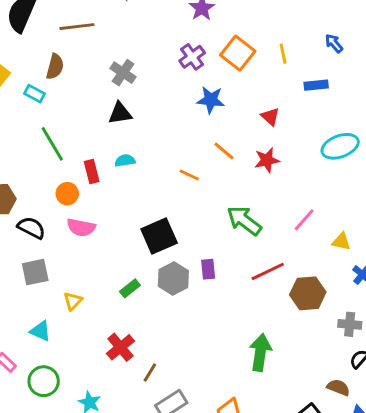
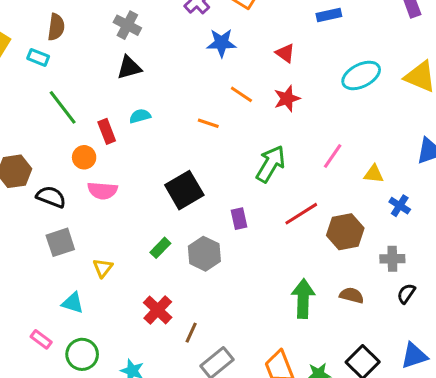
green arrow: (244, 221) -> (271, 164), turned 90
gray hexagon: (173, 279) -> (204, 254), moved
brown semicircle: (338, 387) -> (352, 295), moved

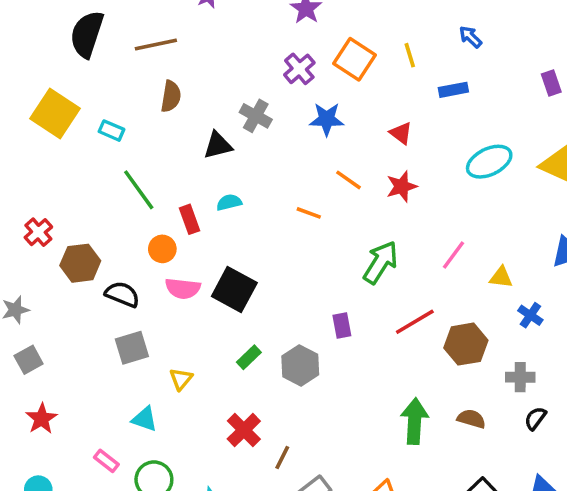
gray cross: (127, 25) -> (256, 116), moved
brown semicircle: (56, 27) -> (171, 96), moved
black square: (184, 190) -> (234, 289), moved, turned -33

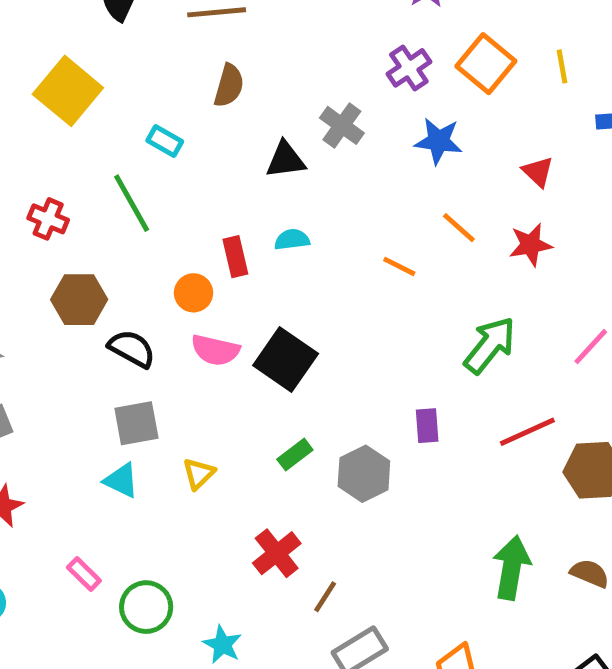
cyan rectangle: (112, 131) -> (165, 141), moved
green line: (139, 190) -> (132, 203), moved
red cross: (38, 232) -> (48, 219), moved, turned -32
cyan triangle: (145, 419) -> (121, 480), moved

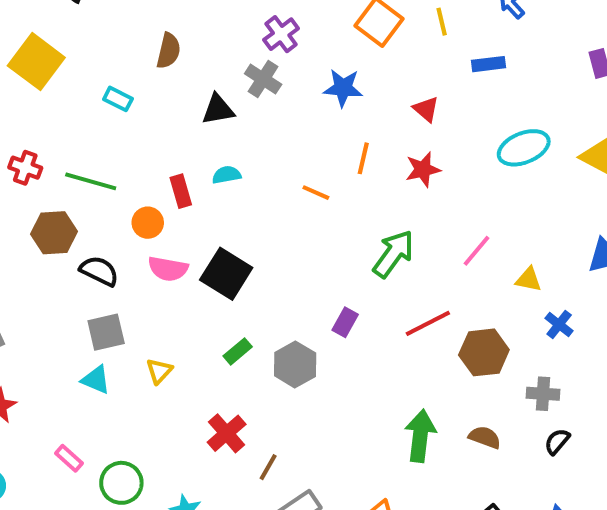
purple cross: (409, 68) -> (281, 34), moved
green line: (132, 203) -> (91, 181), moved, turned -42
orange line: (459, 228) -> (363, 158), turned 64
purple rectangle: (427, 426) -> (345, 322), turned 36

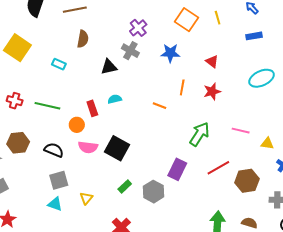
blue rectangle: (488, 64) -> (254, 36), moved
brown hexagon: (54, 233) -> (18, 143), moved
pink line: (476, 251) -> (241, 131), turned 66
purple rectangle: (345, 322) -> (177, 169), size x1.5

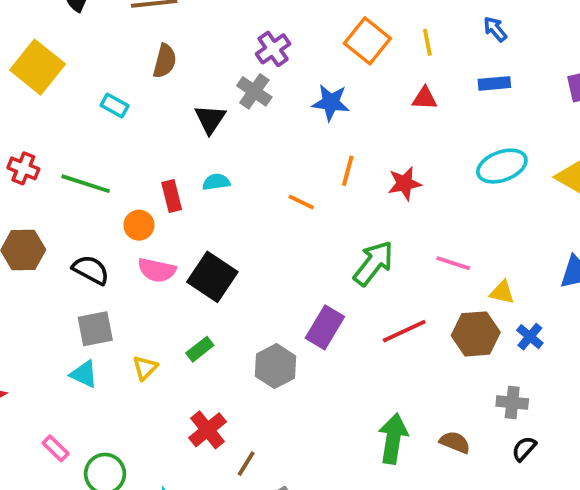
red triangle: (212, 61) -> (425, 98), moved, turned -40
black triangle: (109, 67) -> (210, 119), turned -48
brown hexagon: (247, 181) -> (476, 334), moved
green rectangle: (125, 187) -> (200, 349), moved

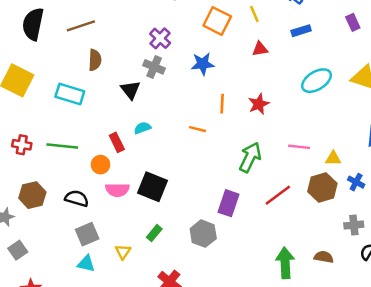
cyan rectangle: (115, 106) -> (70, 94), size x1.6

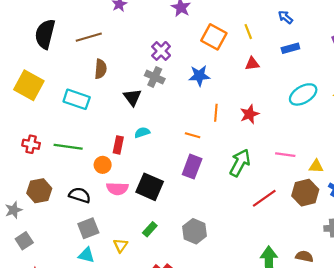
red rectangle: (117, 142) -> (118, 145), turned 36
purple rectangle: (229, 203) -> (192, 167), moved

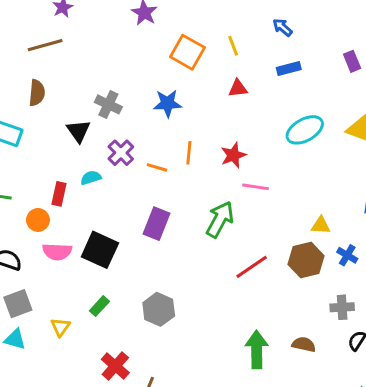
brown line: (89, 37) -> (45, 45), moved
purple cross: (161, 51) -> (121, 153), moved
orange line: (193, 135) -> (157, 167), moved
pink line: (285, 155) -> (255, 187), moved

